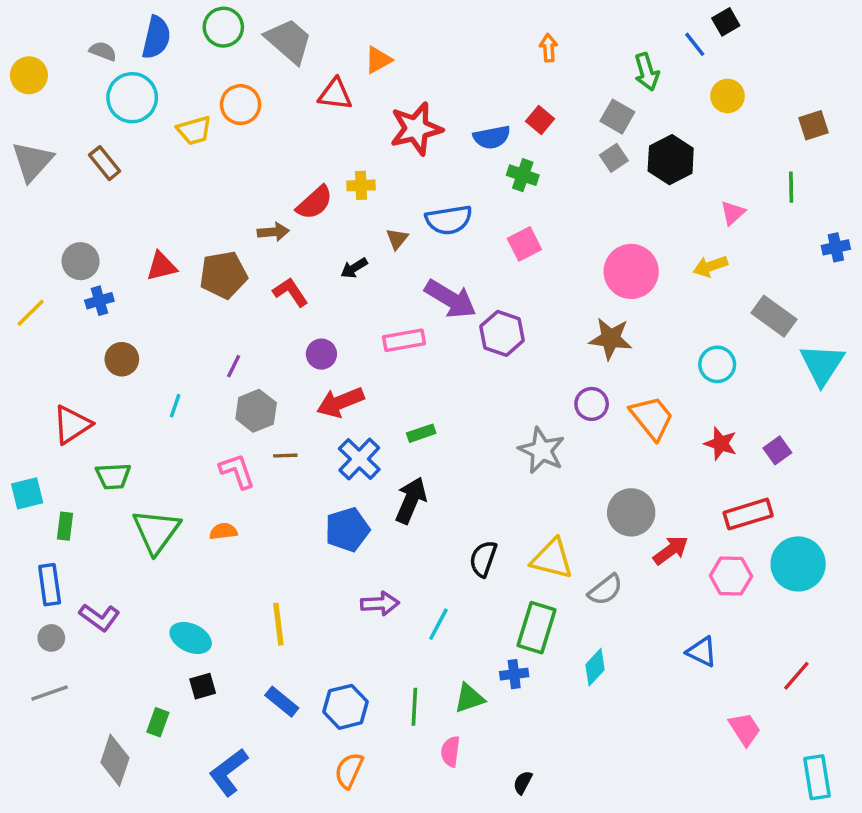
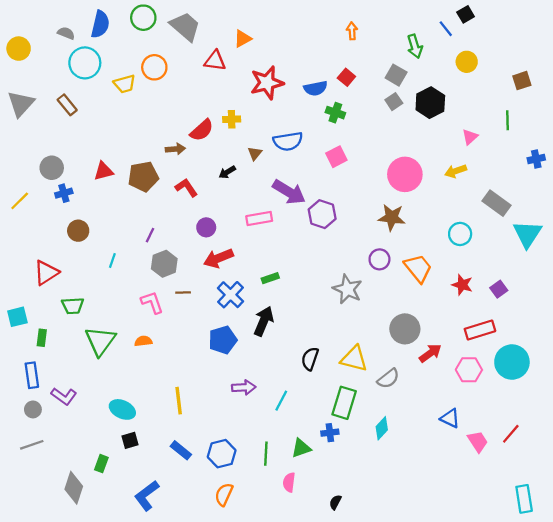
pink trapezoid: (745, 729) -> (478, 441), moved

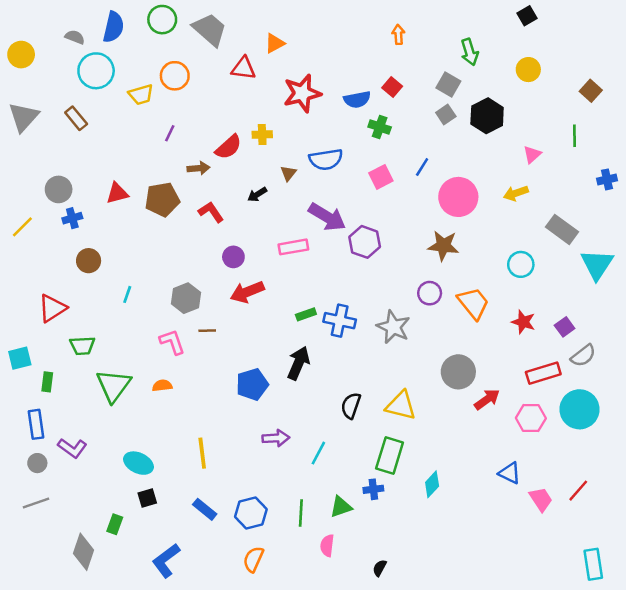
blue line: (446, 29) -> (422, 167), moved, turned 70
brown square: (522, 81) -> (591, 91), turned -30
purple line: (150, 235) -> (170, 133), moved
blue cross: (230, 295) -> (340, 321), moved, turned -32
gray semicircle: (388, 379) -> (583, 356), moved

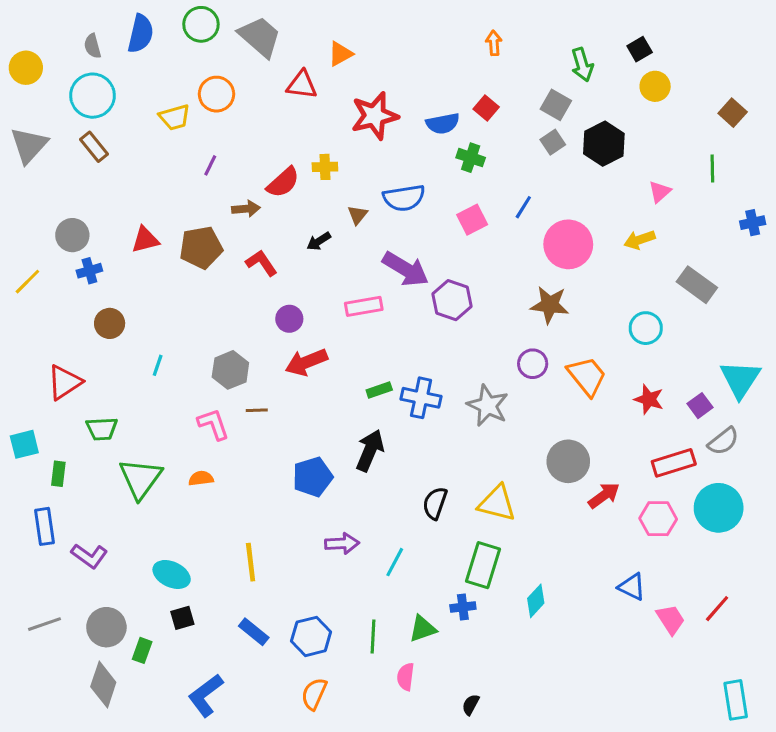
black square: (527, 16) -> (640, 49), moved
gray semicircle: (75, 37) -> (93, 46), turned -126
cyan circle: (96, 71) -> (93, 96), moved
cyan triangle: (597, 264) -> (740, 379), moved
gray circle: (37, 463) -> (106, 627), moved, size x1.6

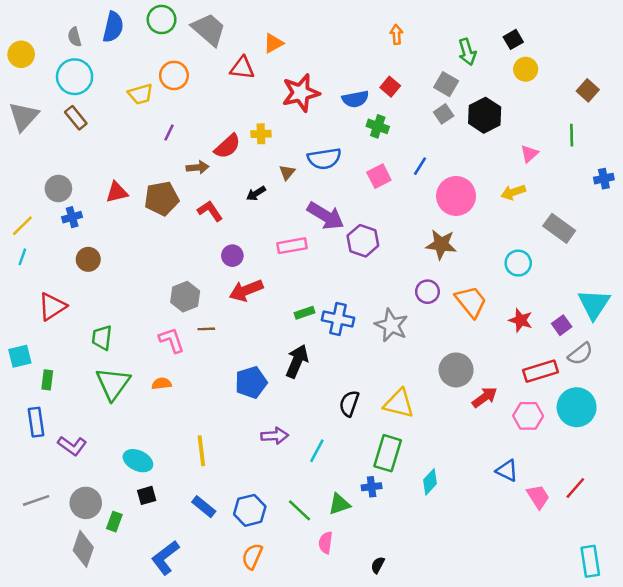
cyan line: (158, 365) -> (22, 257), moved
green trapezoid: (102, 429) -> (102, 338), moved, turned 100
green line: (373, 636) -> (299, 510), turned -50

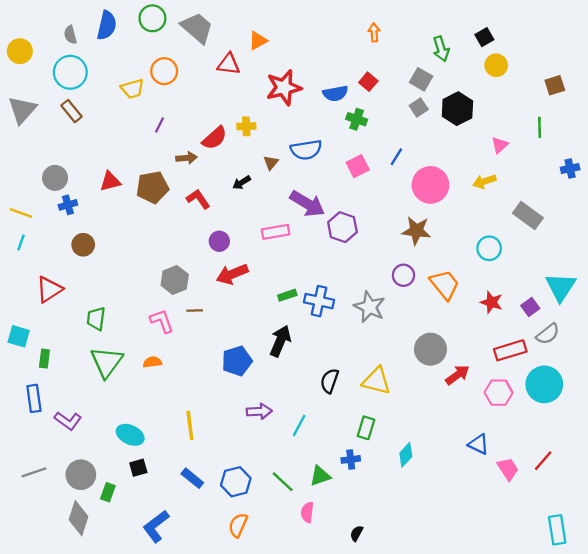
brown square: (588, 90) -> (555, 85), turned 30
yellow line: (22, 226) -> (21, 213), turned 65
cyan square: (20, 356) -> (19, 336), turned 30
green rectangle: (388, 453) -> (366, 428), size x0.7

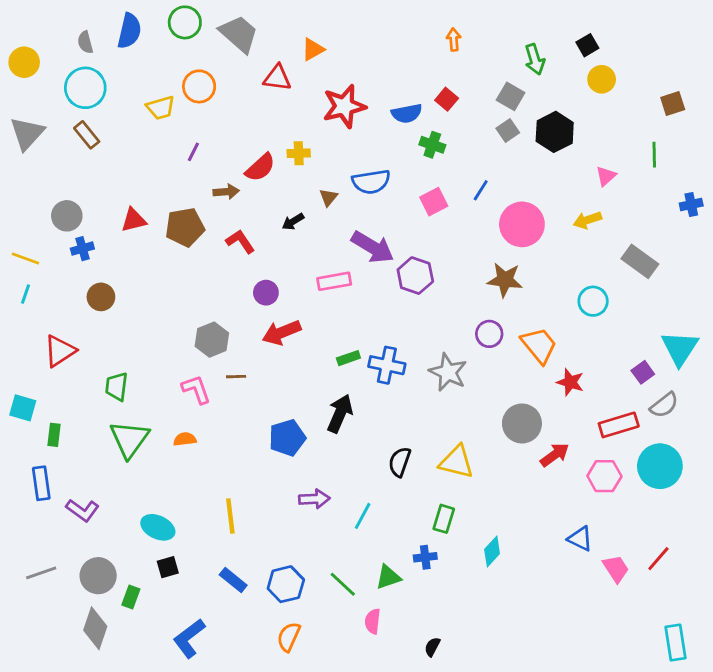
red star: (491, 302) -> (570, 382), moved

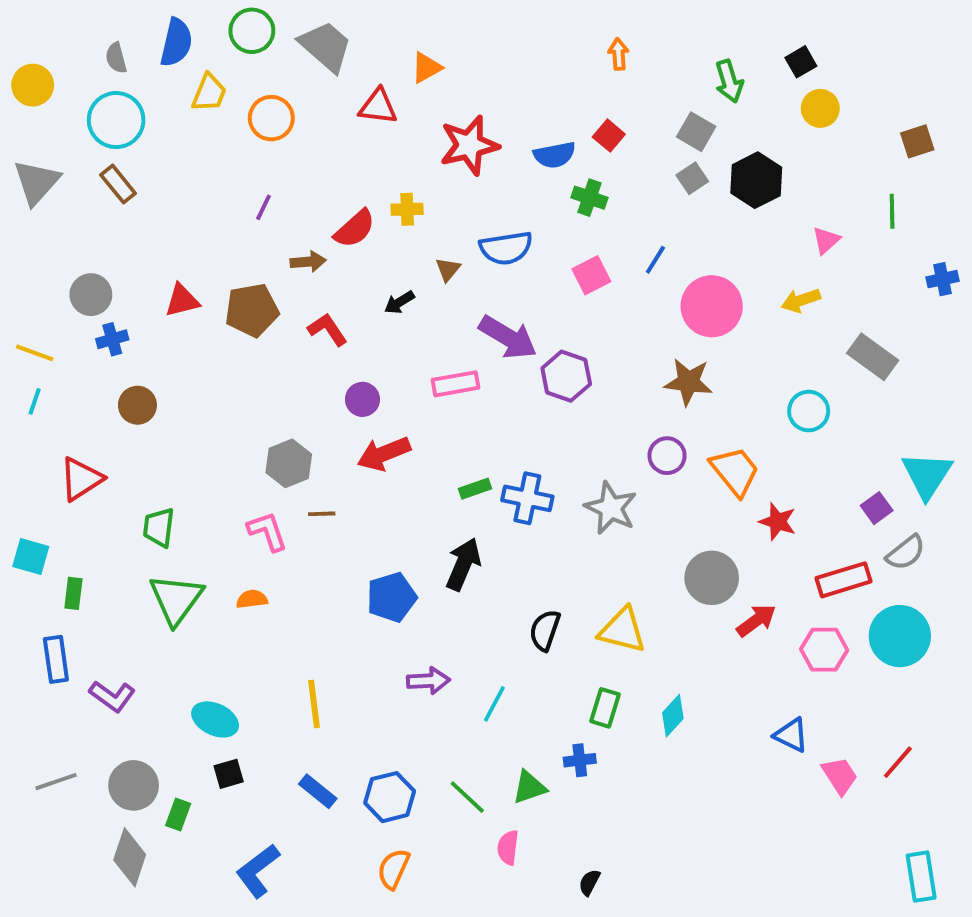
yellow trapezoid: (161, 108) -> (209, 93), moved, turned -52
cyan diamond: (492, 552) -> (673, 716), moved

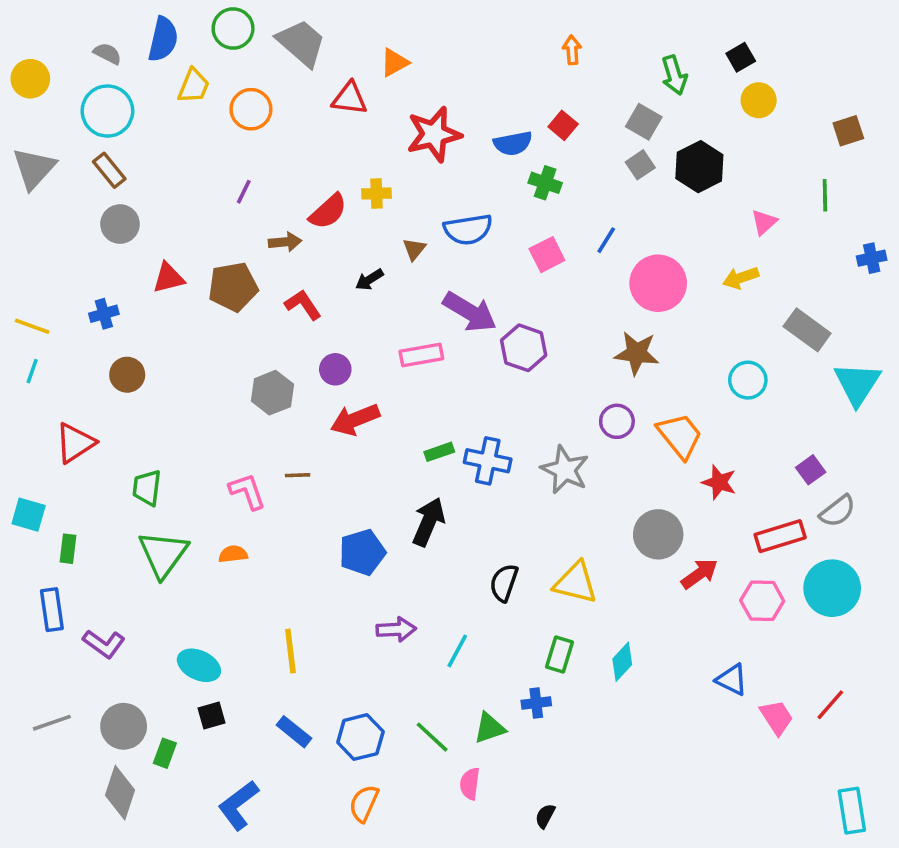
gray semicircle: (116, 58) -> (107, 54), turned 132
gray circle: (91, 295) -> (120, 224), moved
gray hexagon: (289, 463) -> (272, 393), moved
cyan triangle: (927, 475) -> (857, 384), moved

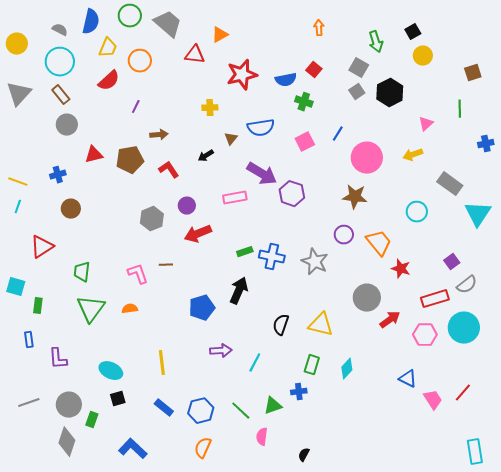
red semicircle: (328, 211) -> (109, 81), moved
blue rectangle: (52, 610) -> (29, 340), size x0.7
purple L-shape: (104, 644) -> (58, 359), turned 50
blue L-shape: (238, 805) -> (133, 449), turned 80

